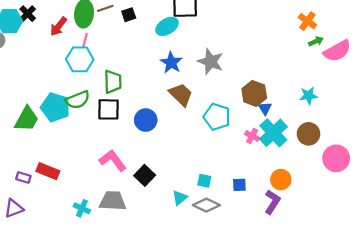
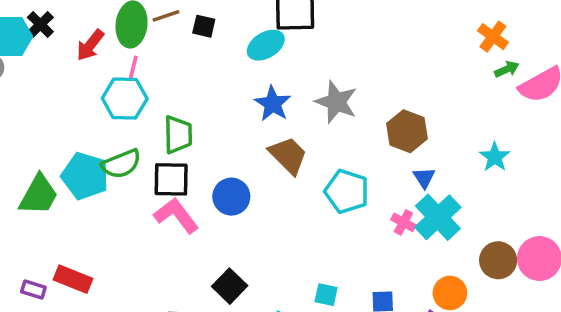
black square: (129, 15) -> (204, 26), turned 32
brown hexagon: (254, 93) -> (407, 131), moved
cyan star: (308, 96) -> (495, 157), turned -30
brown circle: (308, 134) -> (498, 260), moved
pink L-shape: (113, 160) -> (176, 216), moved

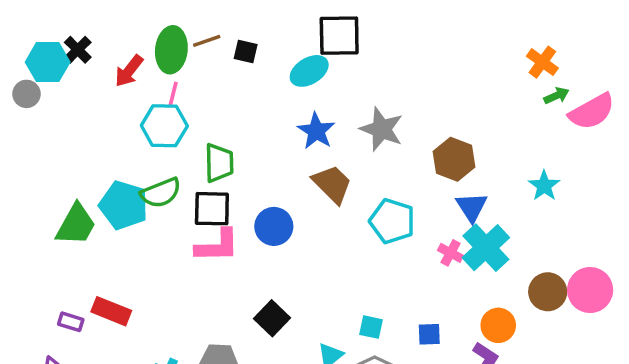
blue triangle: (424, 178) -> (472, 207), size x1.4
pink L-shape: (176, 216) -> (217, 246), turned 126

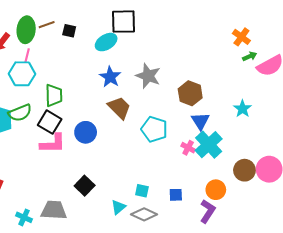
black square: (212, 209) -> (50, 122), turned 30

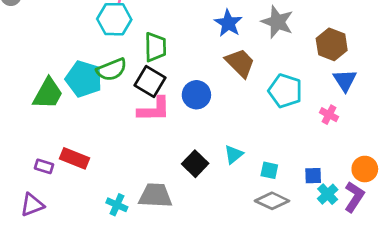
cyan cross: (209, 145) -> (328, 194), moved, size x0.6
cyan triangle: (118, 207) -> (234, 154), moved

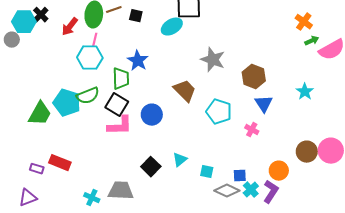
blue star: (228, 23) -> (138, 61), moved
gray diamond: (272, 201) -> (227, 191), moved

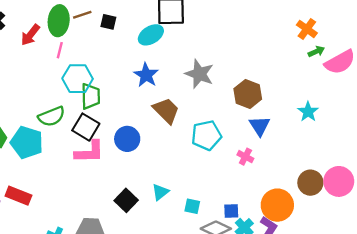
cyan hexagon: (90, 58) -> (78, 79), moved
blue star: (138, 61) -> (146, 75), moved
cyan pentagon: (67, 103) -> (27, 142), moved
cyan pentagon: (219, 112) -> (206, 135), turned -30
orange circle: (279, 171) -> (277, 205), size x1.4

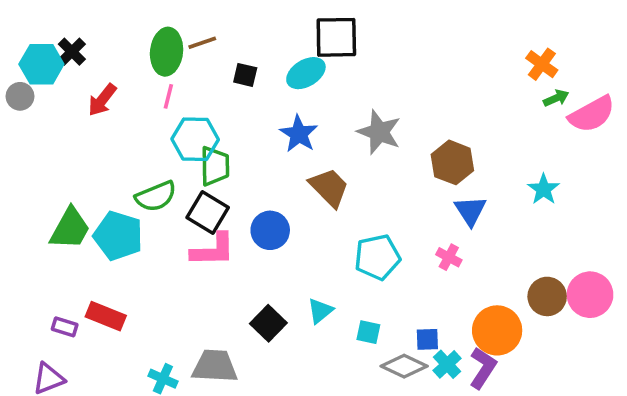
black square: (108, 22) -> (245, 75), moved
red arrow: (30, 35) -> (102, 100), moved
cyan pentagon: (206, 135) -> (377, 257), moved

